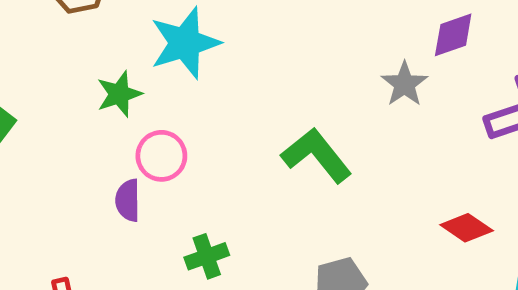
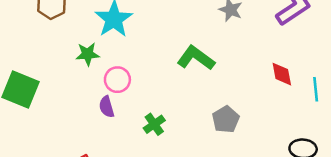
green star: (119, 94) -> (88, 54), turned 30
red diamond: (467, 228) -> (282, 74), turned 60

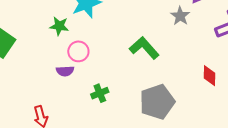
purple semicircle: (107, 107) -> (65, 71), turned -90
gray pentagon: (226, 119) -> (157, 102), size x1.6

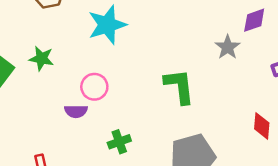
green star: (59, 26) -> (42, 59), moved
green L-shape: (144, 48) -> (179, 86), turned 32

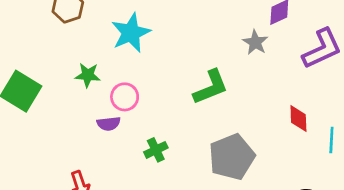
green star: (42, 59) -> (88, 75), moved
green L-shape: (179, 86) -> (211, 87), turned 81

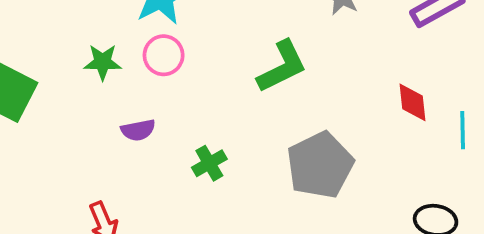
pink circle: (125, 97) -> (164, 55), moved

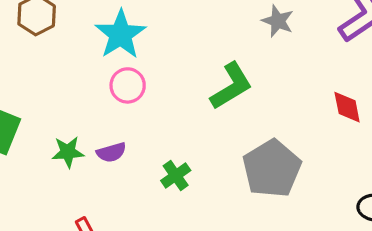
green star: (103, 62) -> (68, 152), moved

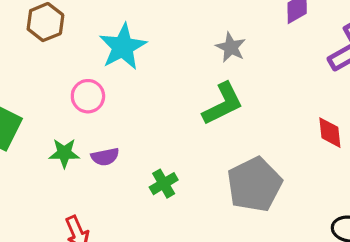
gray star: (278, 21) -> (231, 47), moved
pink circle: (128, 85) -> (88, 96), moved

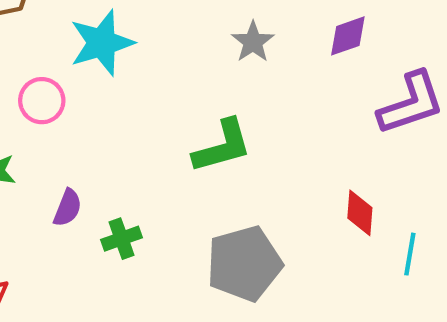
gray star: (231, 47) -> (253, 42), moved
purple semicircle: (105, 157) -> (68, 208), moved, turned -68

